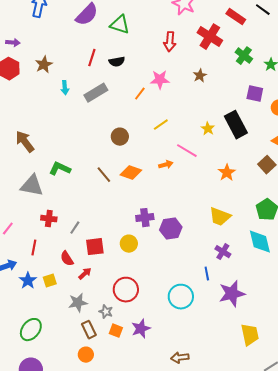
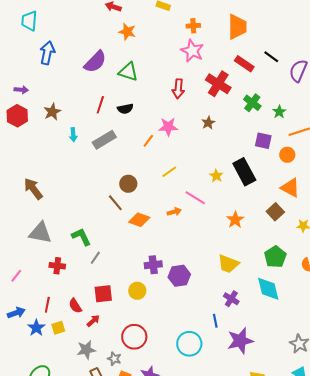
green L-shape: (60, 169) -> (81, 237), moved, turned 40
brown line: (104, 175) -> (115, 203), moved
gray line: (75, 228) -> (95, 258), moved
red line: (34, 248) -> (47, 305), moved

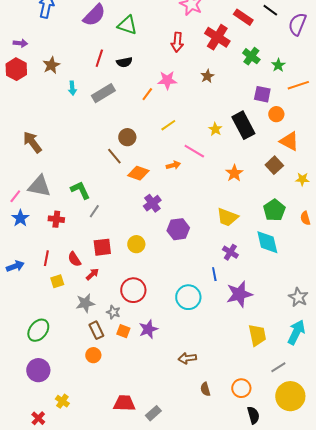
orange circle: (287, 155) -> (276, 114), moved
purple cross: (153, 265) -> (152, 203), moved, turned -30
pink line: (16, 276) -> (15, 196), moved
blue star: (36, 328) -> (20, 218), moved

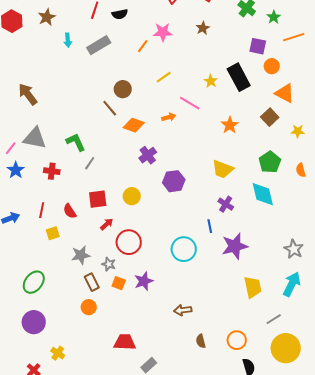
red arrow: (92, 274) -> (107, 224), moved
red trapezoid: (124, 403) -> (125, 342), moved

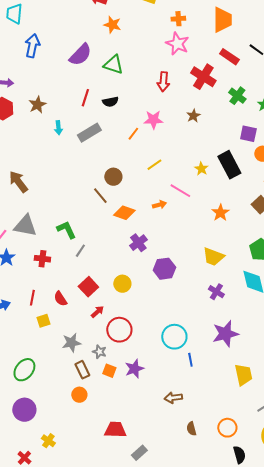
red square: (98, 199) -> (88, 287), turned -36
blue line: (210, 226) -> (190, 360), moved

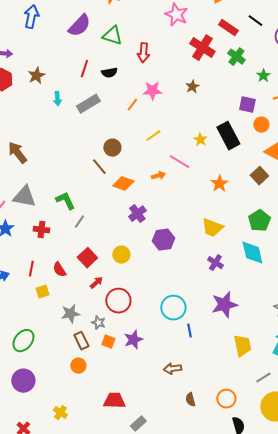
red arrow: (163, 82) -> (143, 53), moved
green cross: (237, 96) -> (236, 57), moved
yellow cross: (48, 441) -> (60, 413), moved

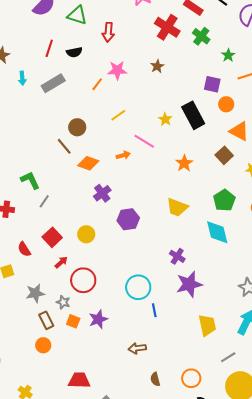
purple cross: (215, 263) -> (177, 256), moved

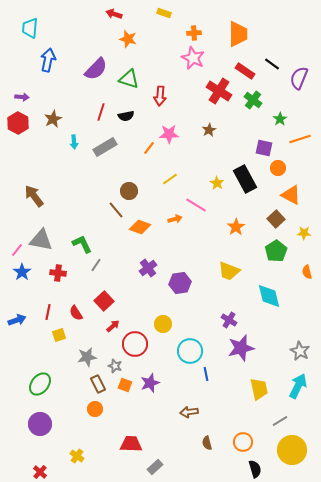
purple cross: (102, 193) -> (148, 268), moved
green pentagon: (224, 200) -> (276, 251), moved
yellow circle: (86, 234) -> (163, 324), moved

